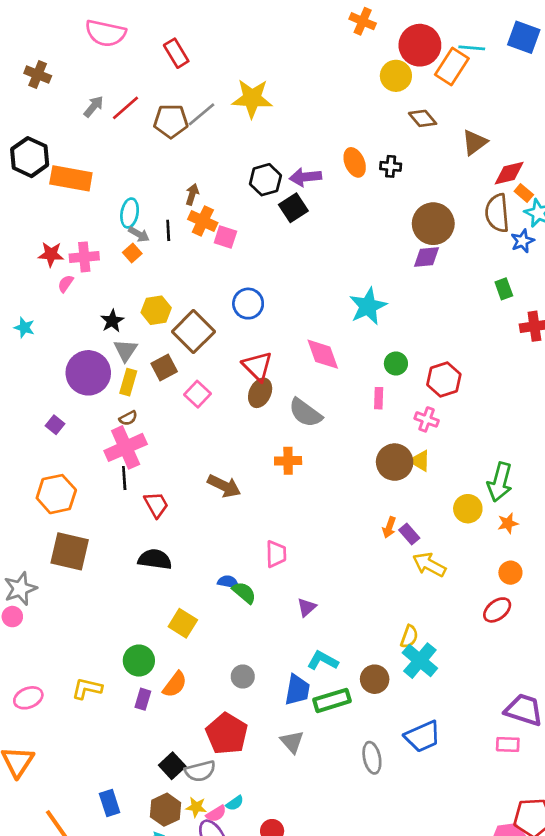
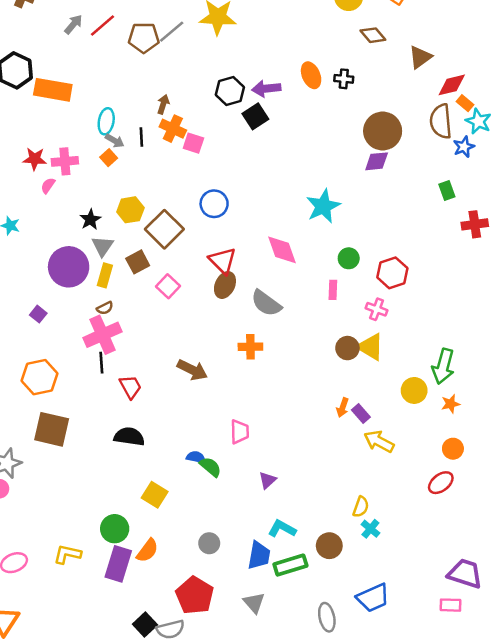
yellow triangle: (420, 461) -> (370, 347), size x1.4
brown circle: (395, 462) -> (347, 348), size x0.7
cyan cross: (420, 661) -> (370, 529), size x0.6
purple rectangle: (143, 699) -> (118, 564), size x1.8

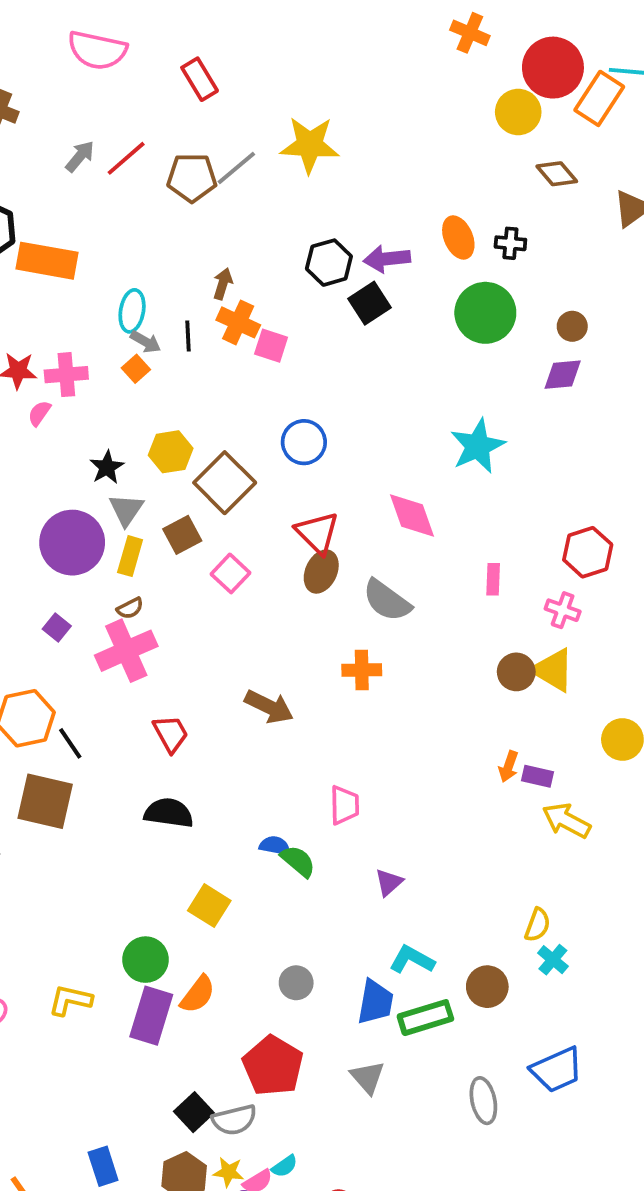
brown circle: (383, 131) -> (572, 326), size x0.5
green circle: (349, 258) -> (485, 313), moved, size x1.8
purple square: (38, 314) -> (57, 628), moved
black line: (101, 363) -> (70, 743), moved, turned -30
purple rectangle: (361, 414) -> (537, 776), turned -36

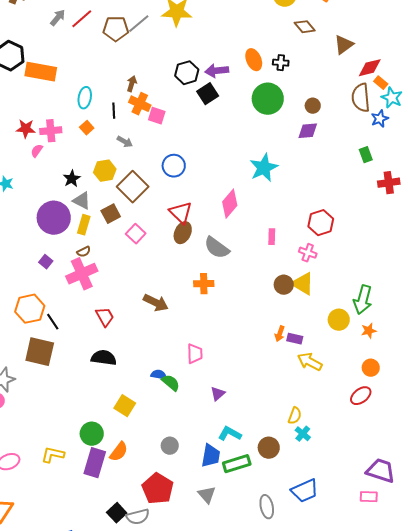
gray arrow: (146, 342) -> (125, 142), moved
gray triangle: (126, 510) -> (82, 201), turned -36
pink diamond: (412, 516) -> (230, 204), turned 60

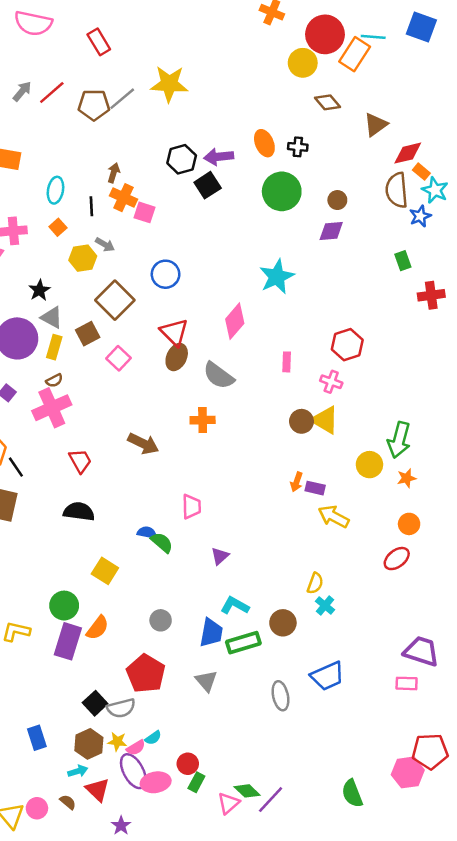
yellow hexagon: (105, 171) -> (83, 258), moved

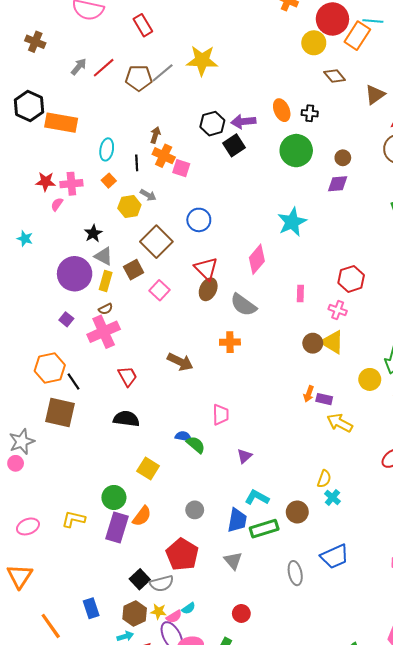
red circle: (188, 764) -> (241, 613), moved

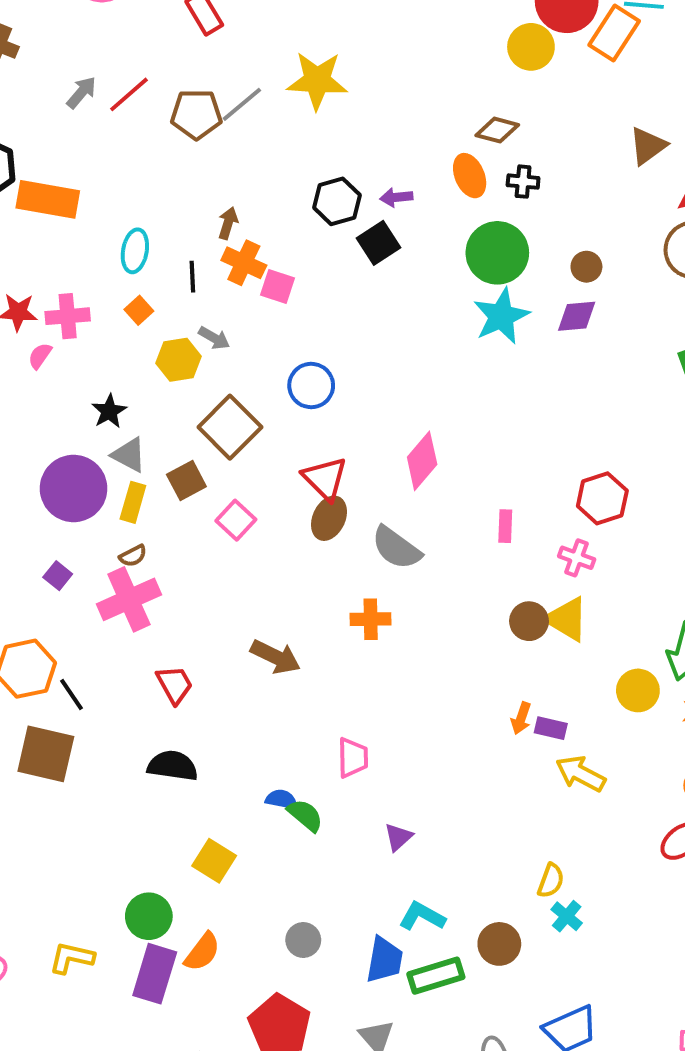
brown diamond: (335, 76) -> (497, 130), moved, turned -35
purple arrow: (243, 122) -> (396, 197), size x0.7
cyan star: (292, 222) -> (501, 316), moved

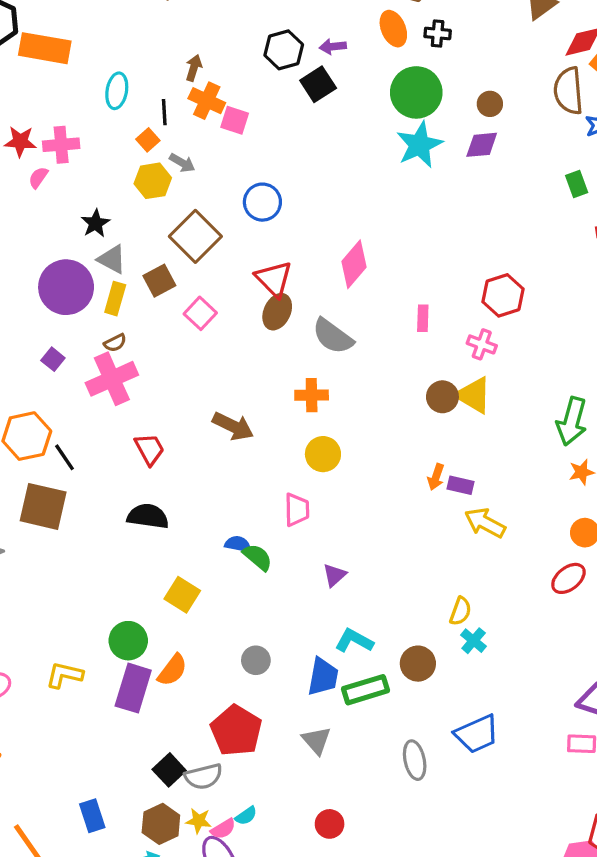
orange square: (139, 310) -> (148, 140), moved
yellow circle: (638, 690) -> (323, 454), moved

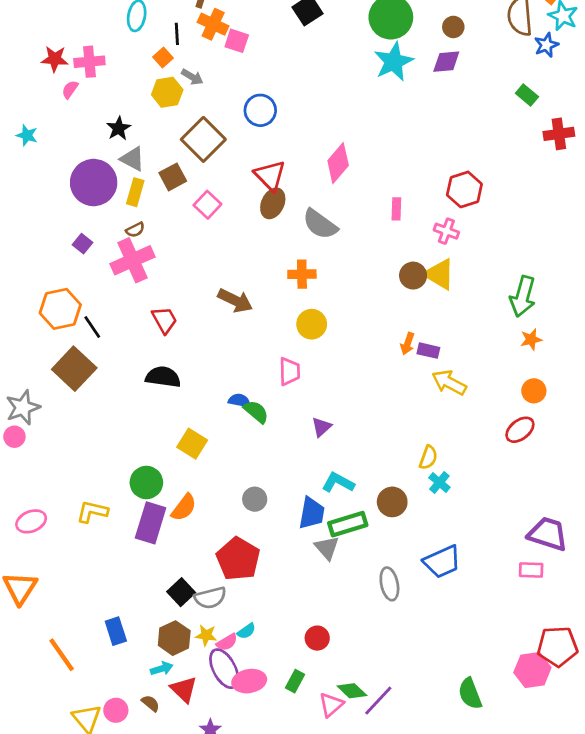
green rectangle: (577, 184) -> (527, 95), turned -30
brown square: (43, 506) -> (74, 369), turned 30
gray triangle: (316, 740) -> (327, 548), moved

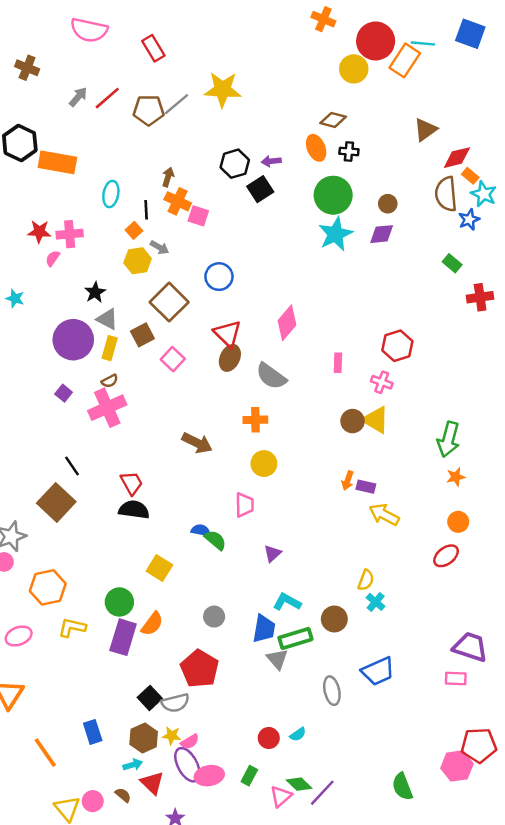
orange hexagon: (60, 309) -> (48, 587), moved
red trapezoid: (164, 320) -> (132, 483), moved
cyan semicircle: (246, 631) -> (298, 734), moved

